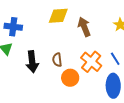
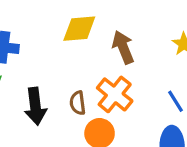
orange cross: (91, 62) -> (115, 94), moved

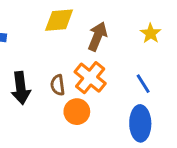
brown arrow: (123, 47) -> (97, 36), turned 44

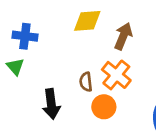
black arrow: (21, 88) -> (51, 104), moved

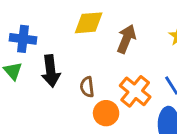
orange cross: (116, 75) -> (135, 91), moved
black arrow: (51, 104) -> (51, 71), moved

